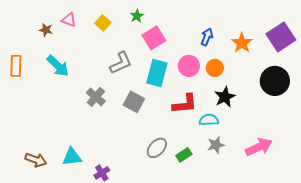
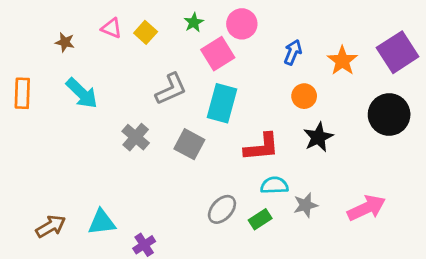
pink triangle: (69, 20) -> (112, 28), moved
pink circle: (189, 66) -> (242, 24), moved
cyan semicircle: (209, 120) -> (274, 185), moved
brown arrow: (36, 160) -> (51, 226), turned -50

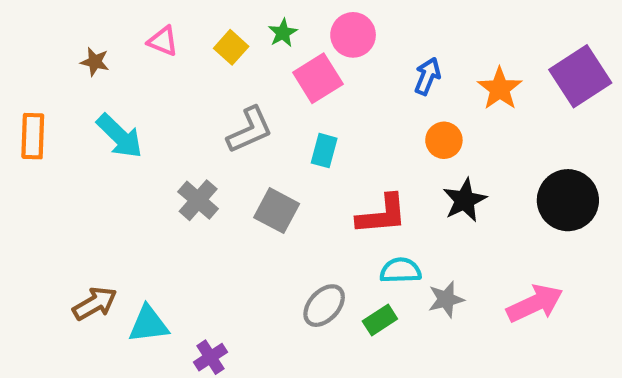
yellow square: (146, 32) -> (231, 47), moved
cyan rectangle: (222, 103) -> (324, 151), size x0.6
black circle: (389, 115) -> (568, 200), moved
brown arrow: (51, 226) -> (95, 303), moved

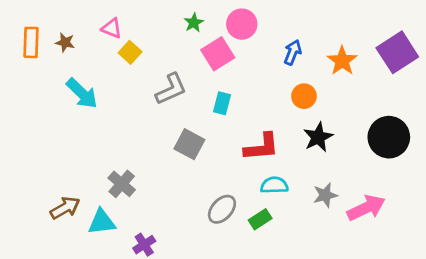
yellow square: (231, 47) -> (130, 52), moved
orange rectangle: (33, 136) -> (31, 42), moved
gray cross: (198, 200) -> (122, 184), moved
gray star: (446, 299) -> (325, 195), moved

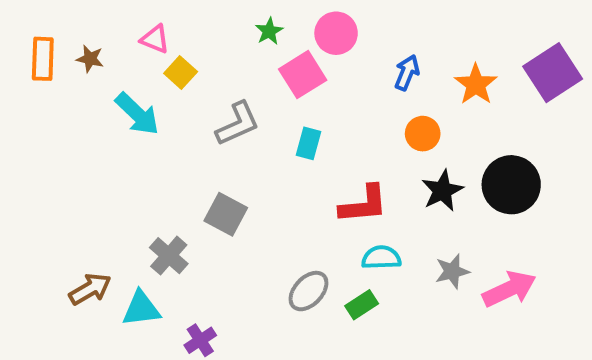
cyan arrow: (82, 93) -> (137, 114), moved
black circle: (389, 137) -> (511, 185), moved
gray square: (189, 144) -> (226, 214), moved

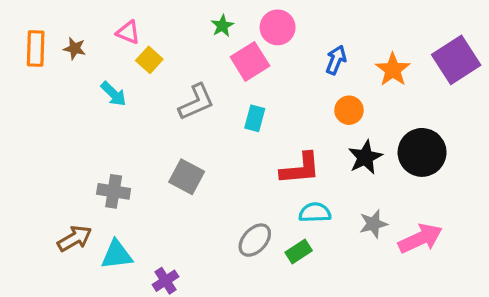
cyan arrow: (137, 114) -> (114, 94), size x0.7
gray cross: (169, 256) -> (114, 191), moved, turned -32

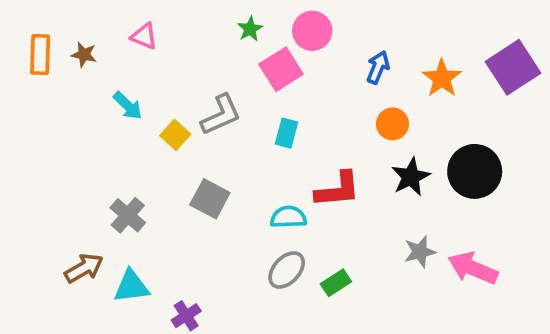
yellow square: (149, 60) -> (175, 135), moved
gray cross: (114, 191) -> (128, 215), turned 32
cyan semicircle: (315, 212) -> (288, 217), moved
pink arrow: (420, 238) -> (473, 268), turned -132

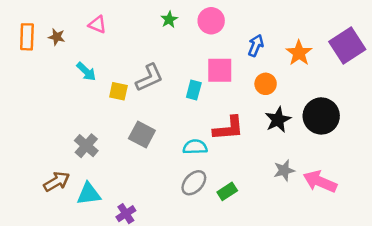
pink square: (281, 69) -> (220, 70), moved, turned 32
yellow square: (175, 135) -> (118, 91), turned -30

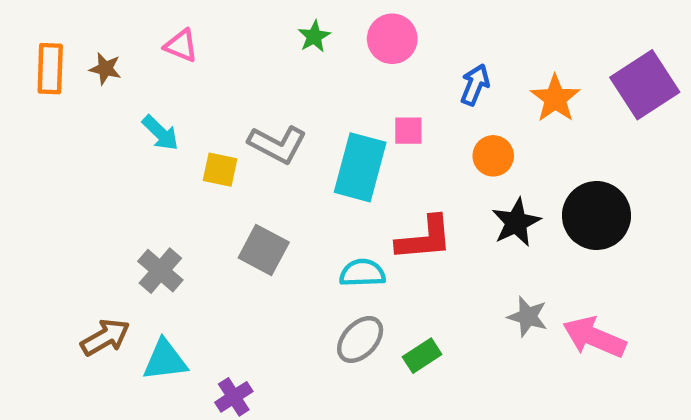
pink square: (220, 70) -> (408, 131), size x0.6
gray L-shape: (149, 78) -> (277, 144), turned 52
cyan rectangle: (194, 90) -> (360, 167), size x1.8
gray star: (284, 170) -> (528, 317), turned 30

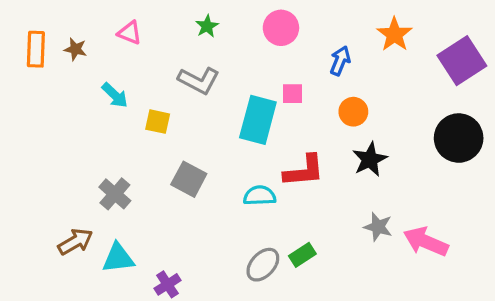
green star: (314, 36) -> (207, 26), moved
orange star: (555, 98) -> (394, 34), moved
gray L-shape: (277, 144) -> (199, 80), moved
black circle: (597, 216) -> (459, 138), moved
gray ellipse: (360, 339) -> (263, 265), moved

